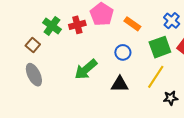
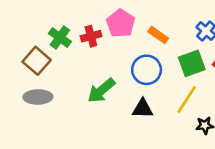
brown square: (33, 45) -> (37, 61), size x1.5
blue circle: (123, 52) -> (147, 70), size x1.5
gray ellipse: (34, 75) -> (38, 97), turned -65

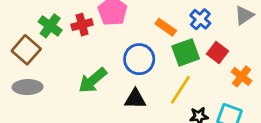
orange rectangle: (158, 35) -> (166, 27), moved

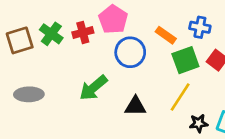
blue cross: (200, 19) -> (200, 27), turned -30
brown square: (26, 50) -> (20, 40), moved, turned 32
blue circle: (139, 59) -> (130, 52), moved

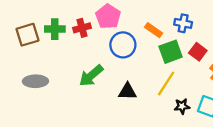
green cross: (51, 34) -> (55, 29), turned -36

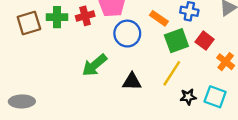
gray ellipse: (35, 81) -> (22, 101), moved

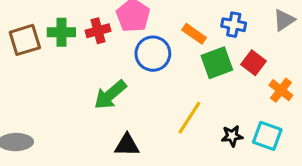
yellow line: (172, 73) -> (189, 118), moved
black triangle: (132, 82) -> (127, 145), moved

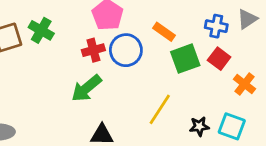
blue cross: (234, 25) -> (216, 26), moved
red cross: (98, 31) -> (93, 50), moved
green cross: (61, 32) -> (41, 30), turned 30

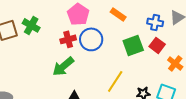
orange rectangle: (164, 32) -> (118, 14), moved

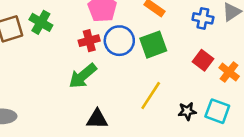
green square: (133, 45) -> (153, 45), moved
red square: (157, 45) -> (203, 60), moved

